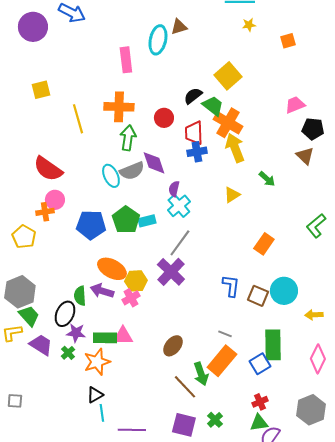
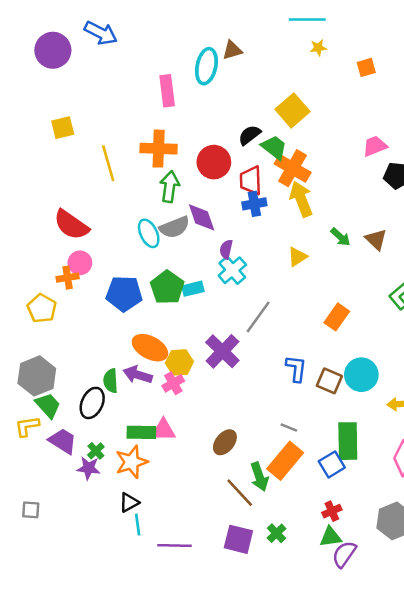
red circle: (164, 118) -> (214, 162), size x1.4
brown triangle: (305, 156) -> (376, 239), moved
gray line: (180, 243) -> (258, 317), moved
purple star: (76, 333) -> (88, 468), moved

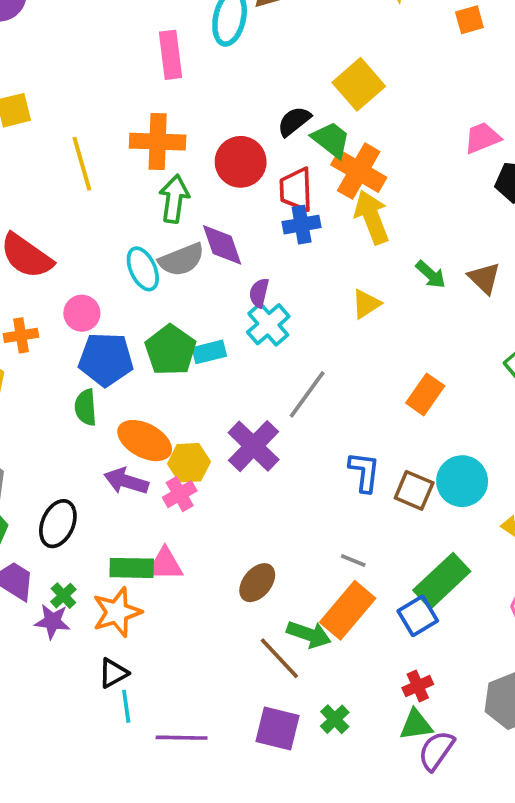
pink circle: (80, 263) -> (82, 313), moved
green semicircle: (111, 381) -> (86, 407), moved
green rectangle: (348, 441) -> (442, 581), turned 48
green arrow: (259, 477) -> (309, 634), turned -52

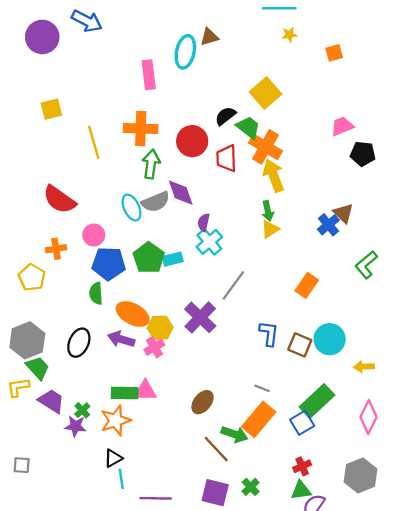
blue cross: (302, 225) -> (328, 225), moved, turned -30
green arrow: (431, 274) -> (268, 211), moved, turned 36
black ellipse: (58, 524) -> (79, 343), moved

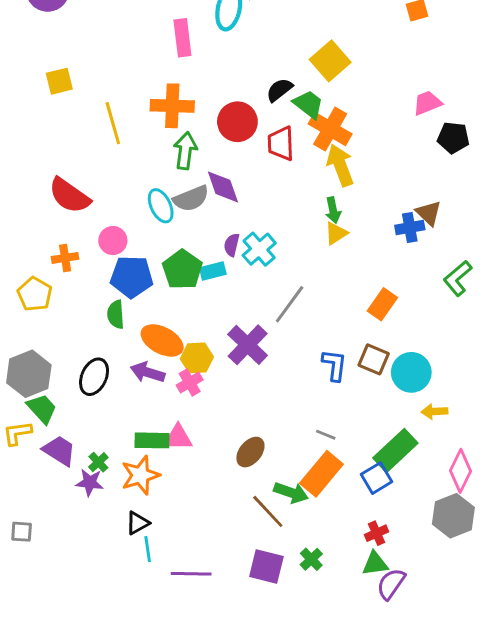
purple semicircle: (204, 222) -> (232, 245), moved
blue cross: (328, 225) -> (410, 227), turned 30
brown square: (300, 345) -> (374, 359), moved
yellow arrow: (364, 367) -> (434, 411), moved
gray hexagon: (360, 475) -> (453, 516), moved

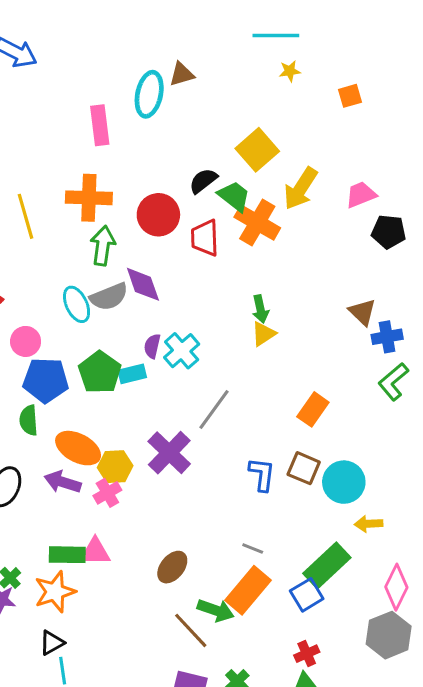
yellow arrow: (340, 165) -> (301, 188), moved, turned -126
blue cross: (410, 227) -> (387, 337), moved

